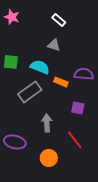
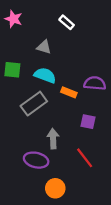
gray triangle: (54, 45) -> (44, 47), moved
purple ellipse: (15, 142) -> (36, 160), moved
orange circle: (49, 158) -> (55, 188), moved

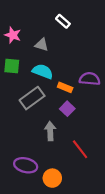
pink star: (13, 19) -> (13, 35), moved
purple square: (88, 122) -> (67, 109), moved, turned 32
purple ellipse: (36, 160) -> (26, 165), moved

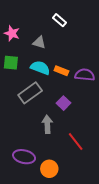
orange rectangle: (65, 87) -> (61, 71), moved

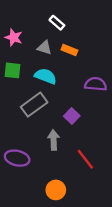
white rectangle: (59, 20) -> (57, 23), moved
orange rectangle: (61, 71) -> (69, 50), moved
purple ellipse: (24, 157) -> (17, 158), moved

